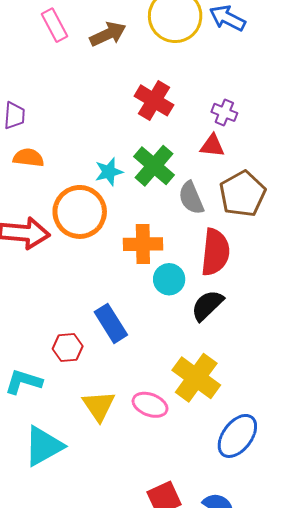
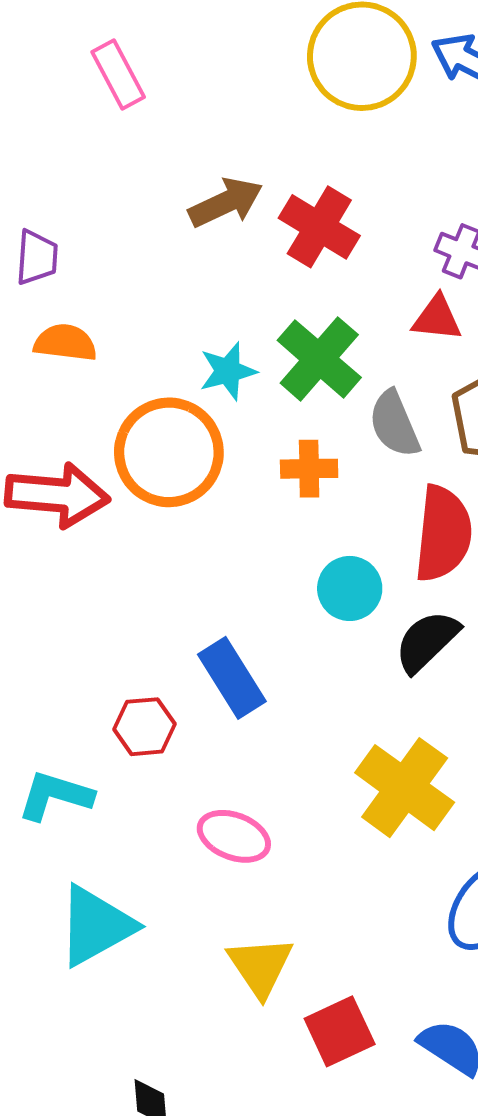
brown arrow: (108, 34) -> (226, 203), moved
orange cross: (143, 244) -> (309, 469), moved, size x0.7
pink ellipse: (150, 405) -> (234, 836), moved
yellow triangle: (99, 406) -> (260, 966), moved

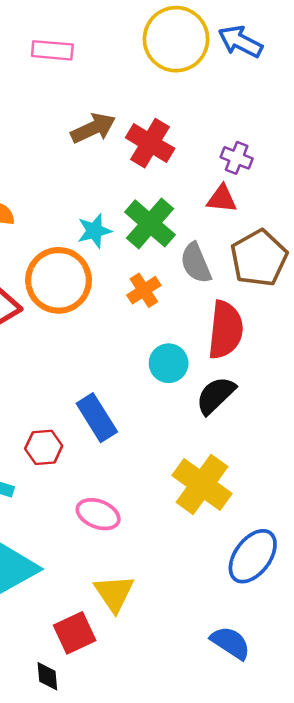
pink rectangle: (118, 75) -> (52, 50), moved, turned -57
orange cross: (309, 469) -> (144, 290), turned -32
red square: (340, 1031) -> (75, 633), moved

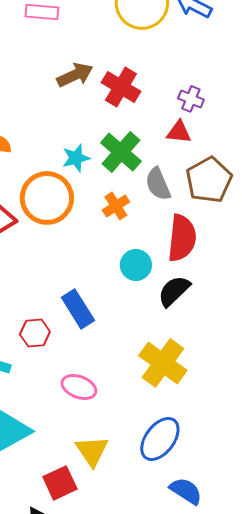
blue ellipse: (253, 556) -> (160, 439), moved

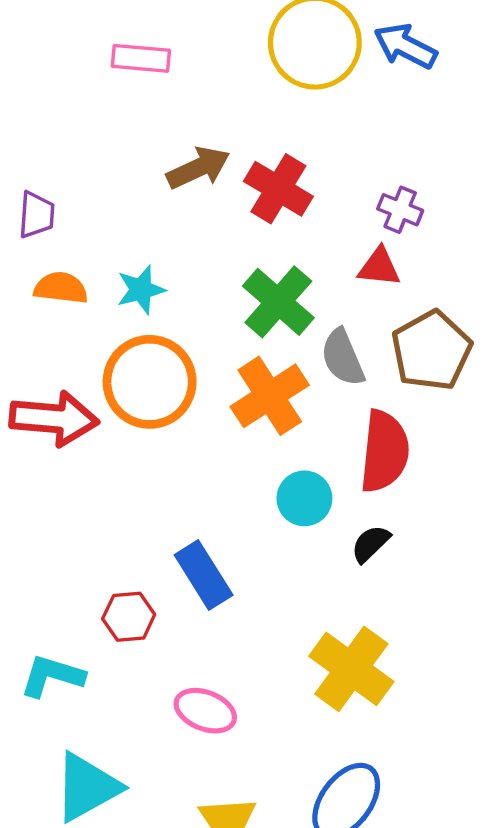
cyan star: (76, 158) -> (141, 290), moved
orange cross: (116, 206) -> (270, 396), size x1.6
black semicircle: (174, 291) -> (371, 544), size x0.7

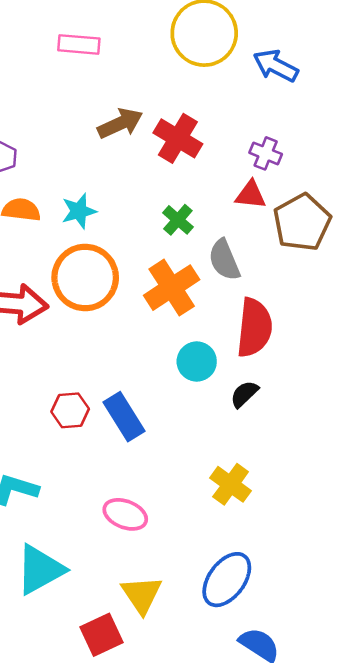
blue arrow: (405, 46) -> (276, 66), moved
green cross: (278, 302) -> (178, 220), size x0.6
brown pentagon: (431, 351) -> (302, 222), moved
red hexagon: (129, 617) -> (70, 410), moved
yellow cross: (351, 669) -> (231, 484), size x0.7

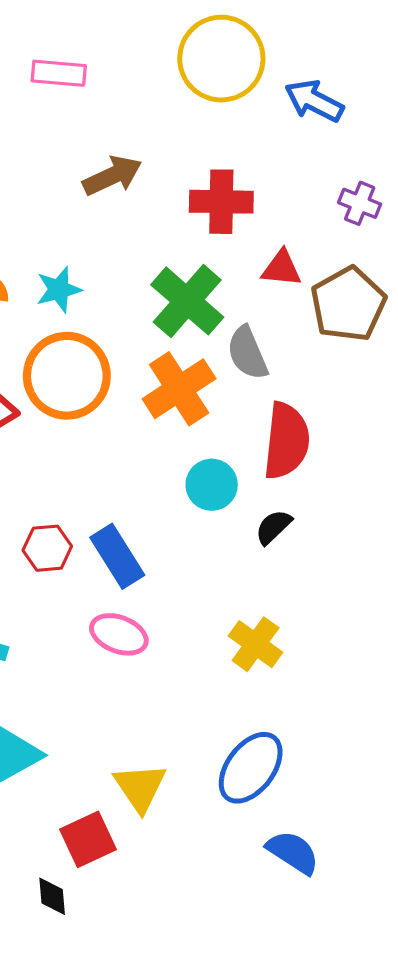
red cross: (178, 138) -> (221, 202), moved, turned -30
purple cross: (266, 153) -> (360, 203), moved
green cross: (178, 220) -> (187, 301), size x1.8
pink ellipse: (125, 514) -> (119, 634), moved

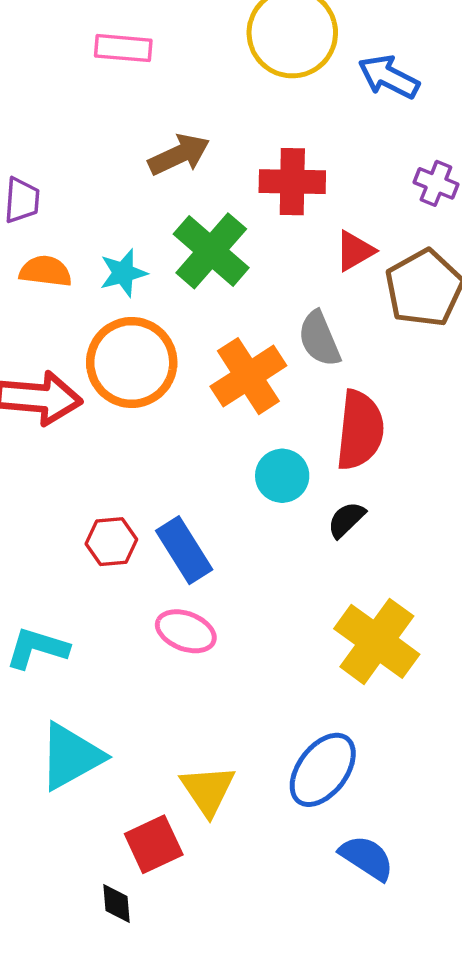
red triangle: (282, 268) -> (355, 251), turned -36
green cross: (187, 301) -> (211, 251), moved
yellow cross: (256, 644) -> (377, 641), moved, size x1.5

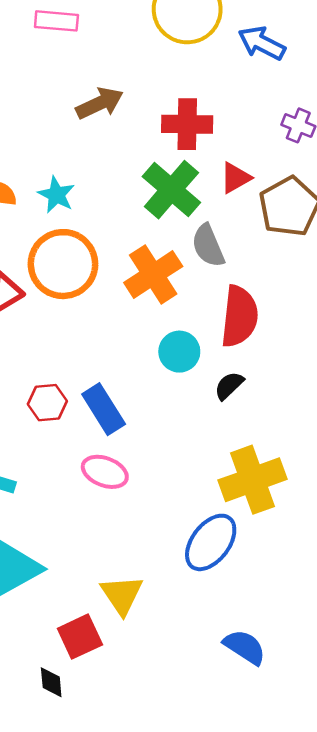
green cross: (211, 251) -> (171, 190), moved
cyan star: (123, 273) -> (56, 195), turned -30
yellow cross: (377, 641) -> (253, 480), turned 34
blue ellipse: (323, 770) -> (211, 542), moved

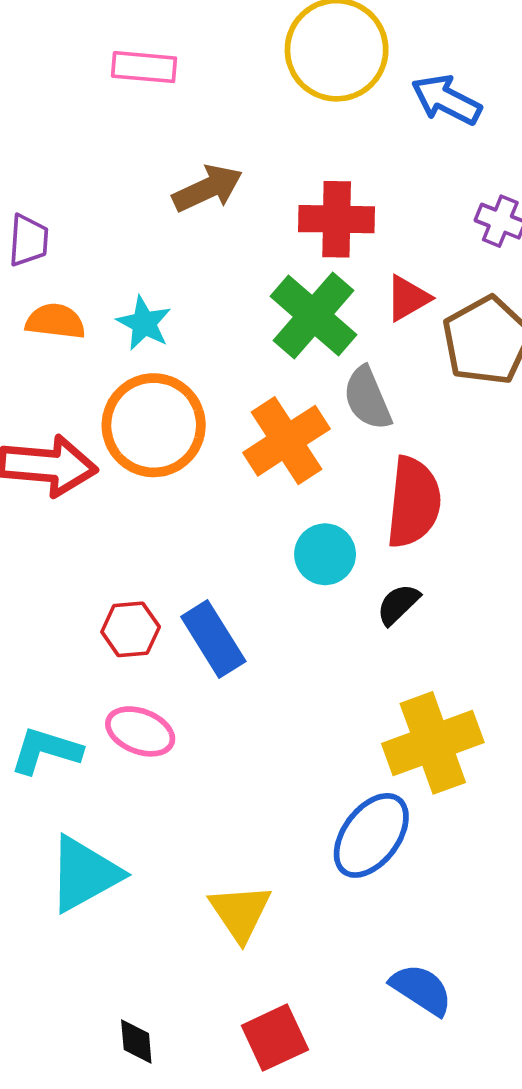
pink ellipse: (105, 472) -> (140, 731), moved
red square: (80, 637) -> (275, 1038), moved

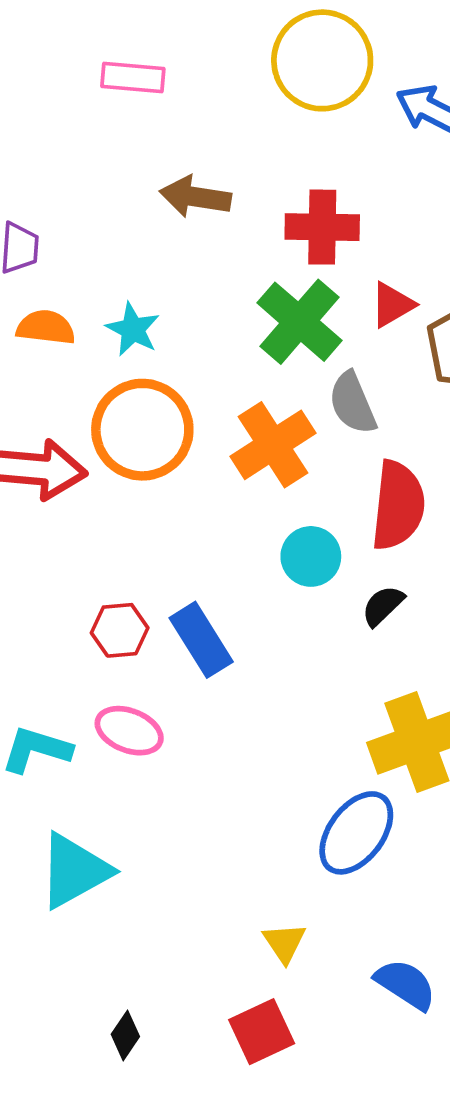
brown arrow: (208, 188) -> (195, 197), turned -146
yellow triangle: (240, 912) -> (284, 943), moved, size x0.7
black diamond: (136, 1041) -> (125, 1035), turned 39

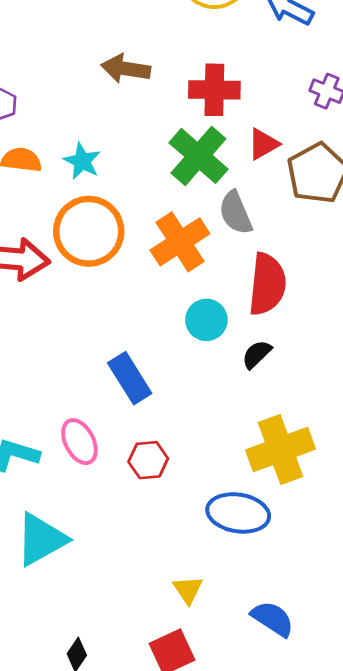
red hexagon: (120, 630) -> (148, 460), moved
pink ellipse: (129, 731) -> (79, 442), turned 42
blue ellipse: (356, 833) -> (238, 513), turned 62

